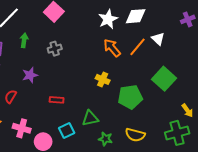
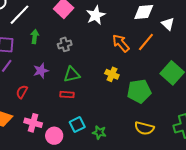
white star: (108, 19) -> (96, 15), moved
white triangle: (158, 39) -> (168, 24), moved
green triangle: (90, 118) -> (72, 74), moved
green star: (105, 139) -> (99, 132), moved

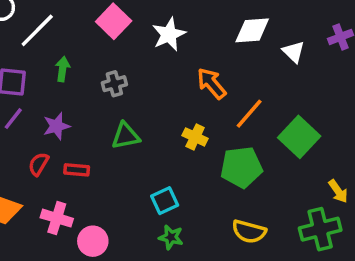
orange line: (146, 42) -> (249, 114), moved
purple star: (41, 71) -> (56, 126), moved
red rectangle: (67, 95) -> (77, 170), moved
cyan square: (77, 125) -> (165, 201), moved

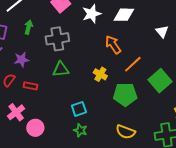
white diamond: (252, 30) -> (124, 15), moved
gray cross: (114, 84) -> (57, 39), size x1.6
pink cross: (57, 218) -> (16, 112), turned 30

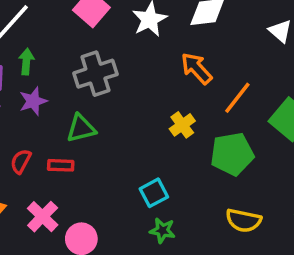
green arrow: (29, 27) -> (26, 62), moved
purple star: (22, 60) -> (33, 101), moved
green triangle: (61, 69) -> (81, 128), moved
yellow cross: (100, 74) -> (182, 125), turned 32

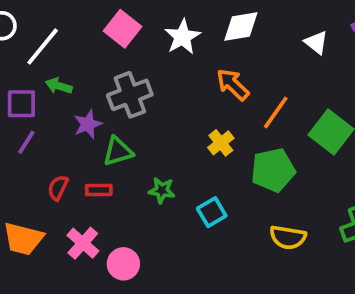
green arrow: (26, 62) -> (59, 86), turned -75
purple star: (33, 101) -> (88, 124), moved
cyan square: (154, 193) -> (212, 212), moved
green star: (162, 230) -> (162, 190), moved

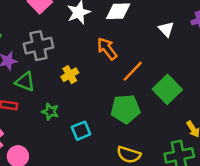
yellow cross: (221, 143) -> (70, 75), moved
green triangle: (118, 151) -> (25, 82), turned 30

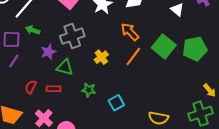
orange line: (133, 71) -> (133, 56), moved
green square: (167, 89) -> (164, 46), moved
green pentagon: (125, 109) -> (195, 49), moved

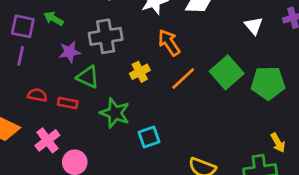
orange arrow: (130, 32) -> (169, 43), moved
purple line: (14, 61) -> (21, 56), turned -32
red semicircle: (31, 87) -> (37, 95), turned 64
green star: (89, 90) -> (115, 113), size x1.5

